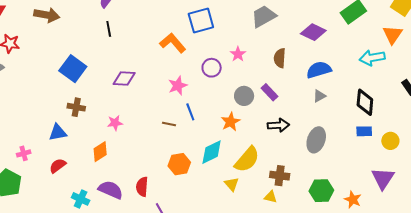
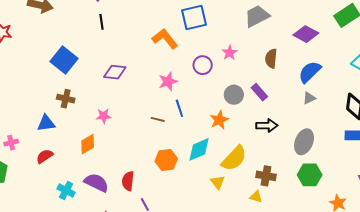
blue semicircle: (319, 70) -> (310, 72), turned -30
green hexagon: (321, 191) -> (310, 175), moved

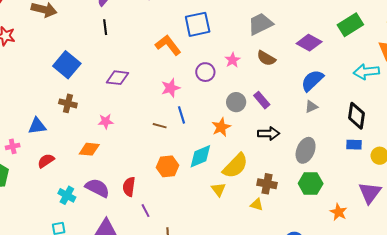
brown semicircle: (271, 58) -> (266, 58), moved, turned -66
blue triangle: (46, 123) -> (37, 126), moved
orange diamond: (88, 144) -> (89, 149), turned 35

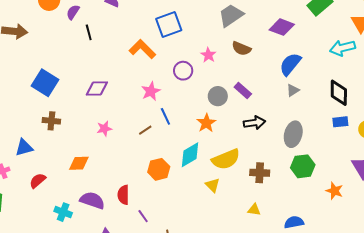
black line: (105, 27) -> (89, 32), moved
pink star: (106, 121) -> (104, 129), moved
brown line: (160, 126) -> (145, 130), turned -40
yellow semicircle: (235, 166) -> (226, 159), turned 32
yellow triangle: (257, 204) -> (254, 210), moved

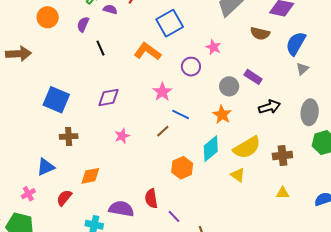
purple semicircle: (73, 12) -> (83, 24), moved
black line: (89, 32) -> (100, 48), moved
brown semicircle: (241, 48) -> (260, 33), moved
blue line: (165, 116) -> (181, 114), turned -30
orange diamond: (79, 163) -> (90, 176), moved

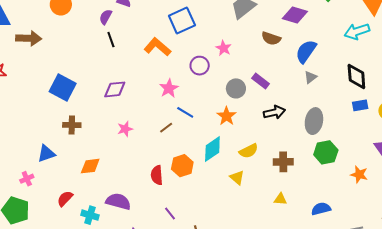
purple semicircle: (83, 24) -> (106, 17), moved
yellow semicircle: (247, 147) -> (249, 151), size x0.7
red semicircle: (64, 198) -> (65, 199), moved
red semicircle: (151, 198) -> (157, 175), moved

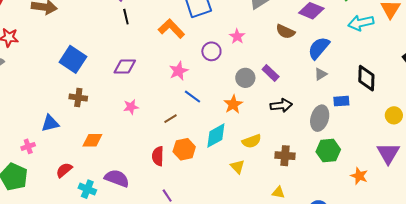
cyan arrow: (357, 31) -> (361, 23), moved
blue rectangle: (360, 105) -> (341, 101), moved
brown line: (166, 128) -> (170, 119), moved

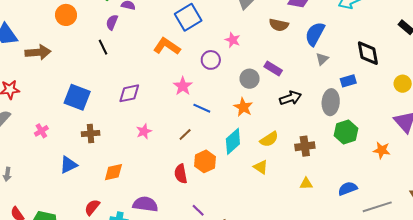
black line: (126, 17) -> (103, 47), moved
pink cross: (28, 146) -> (41, 131), moved

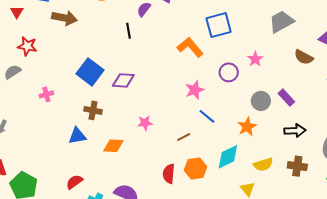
purple diamond: (129, 93) -> (123, 80), moved
brown cross: (305, 146) -> (297, 166), moved
blue triangle: (69, 165) -> (77, 136), moved
orange diamond: (113, 172) -> (113, 146), moved

